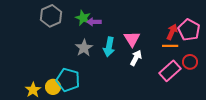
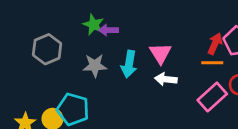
gray hexagon: (51, 16) -> (47, 49), moved
gray star: (84, 48) -> (95, 66), turned 30
white arrow: (136, 58) -> (166, 79), turned -112

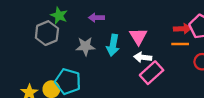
green star: (93, 25) -> (59, 15), moved
red arrow: (215, 44) -> (182, 29), turned 63
pink rectangle: (212, 97) -> (152, 73), moved

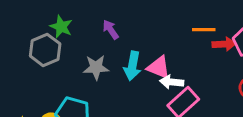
purple arrow: (96, 18) -> (111, 30), turned 56
pink triangle: (138, 36) -> (159, 67), moved, turned -36
orange line: (180, 44) -> (204, 30), moved

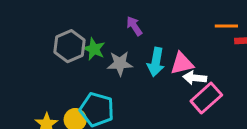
green star: (61, 27) -> (94, 49), moved
pink triangle: (159, 67) -> (182, 63), turned -35

